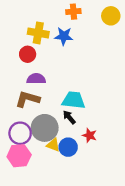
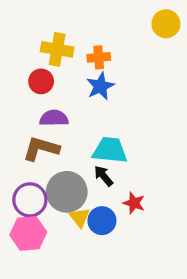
orange cross: (73, 12) -> (99, 57), moved
blue star: (64, 36) -> (100, 86), moved, turned -30
yellow triangle: (53, 145) -> (80, 217), turned 32

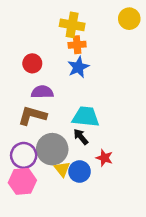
yellow cross: (57, 49) -> (72, 25), moved

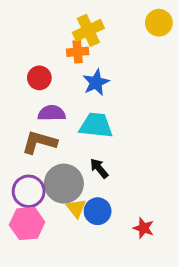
yellow cross: (72, 25) -> (88, 30), turned -35
orange cross: (77, 45) -> (78, 52), moved
cyan trapezoid: (86, 117) -> (96, 125), moved
red star: (104, 158) -> (144, 228), moved

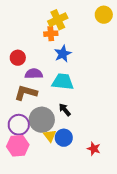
red circle: (39, 78) -> (18, 58), moved

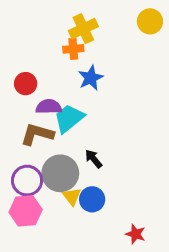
cyan trapezoid: (63, 82) -> (69, 118), moved, turned -45
red star: (94, 149) -> (136, 234), moved

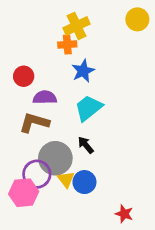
cyan trapezoid: (69, 118) -> (88, 108), moved
purple circle: (27, 181) -> (37, 174), moved

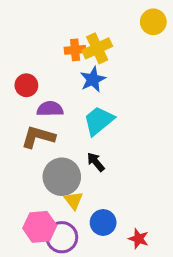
yellow cross: (77, 26) -> (97, 48), moved
purple circle: (37, 174) -> (62, 237), moved
blue circle: (84, 182) -> (103, 222), moved
pink hexagon: (24, 193) -> (40, 227), moved

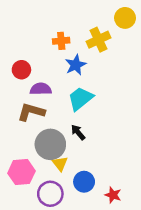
yellow cross: (97, 48) -> (99, 40), moved
pink hexagon: (40, 227) -> (21, 172), moved

